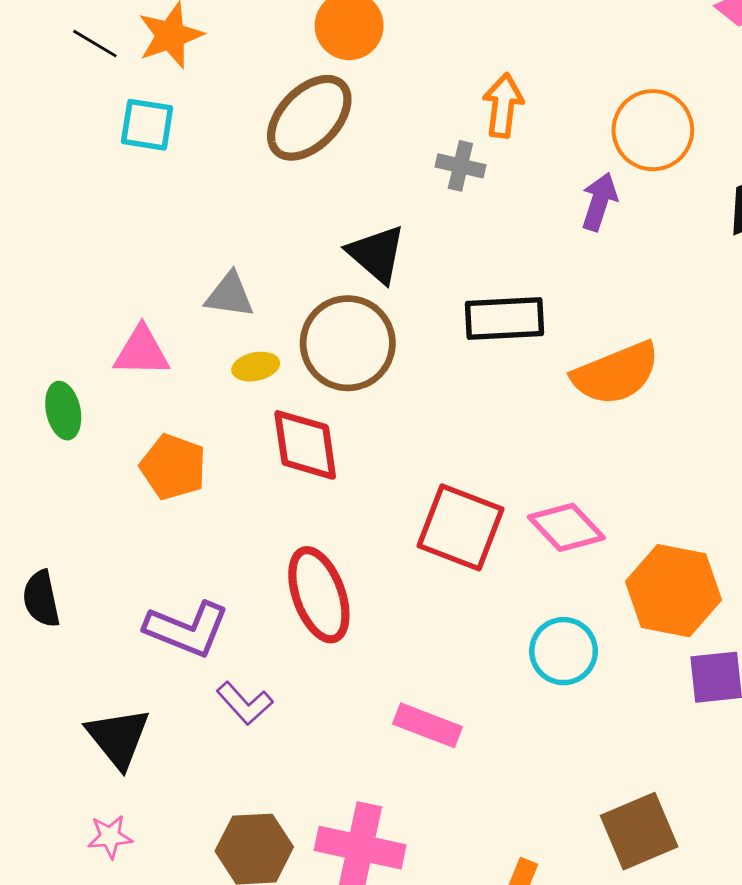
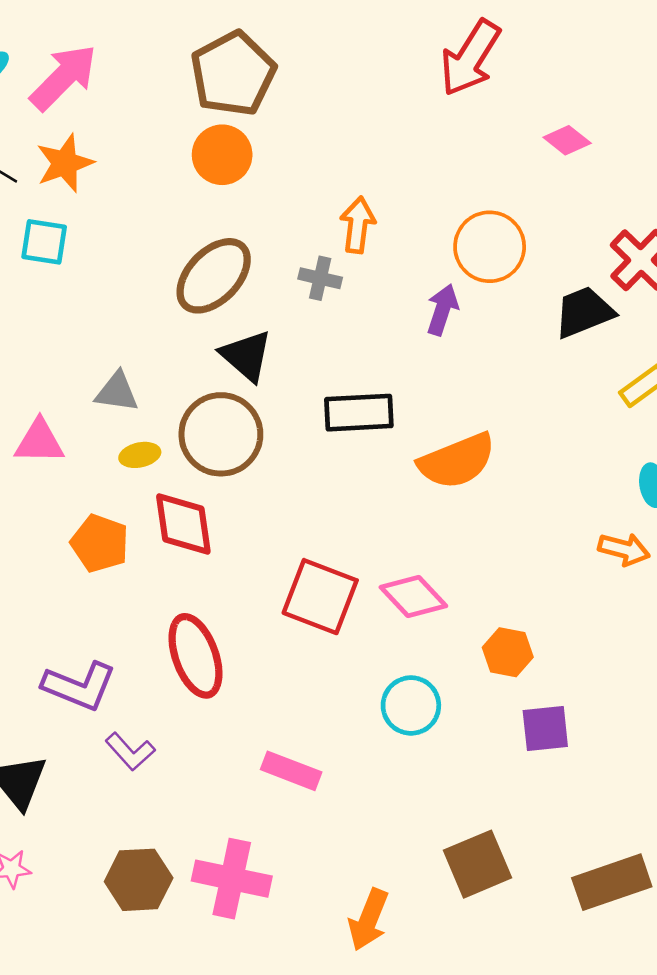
brown ellipse: (309, 118) -> (214, 276), moved
orange pentagon: (173, 467) -> (100, 543), moved
orange hexagon: (674, 591) -> (508, 652), size x0.6

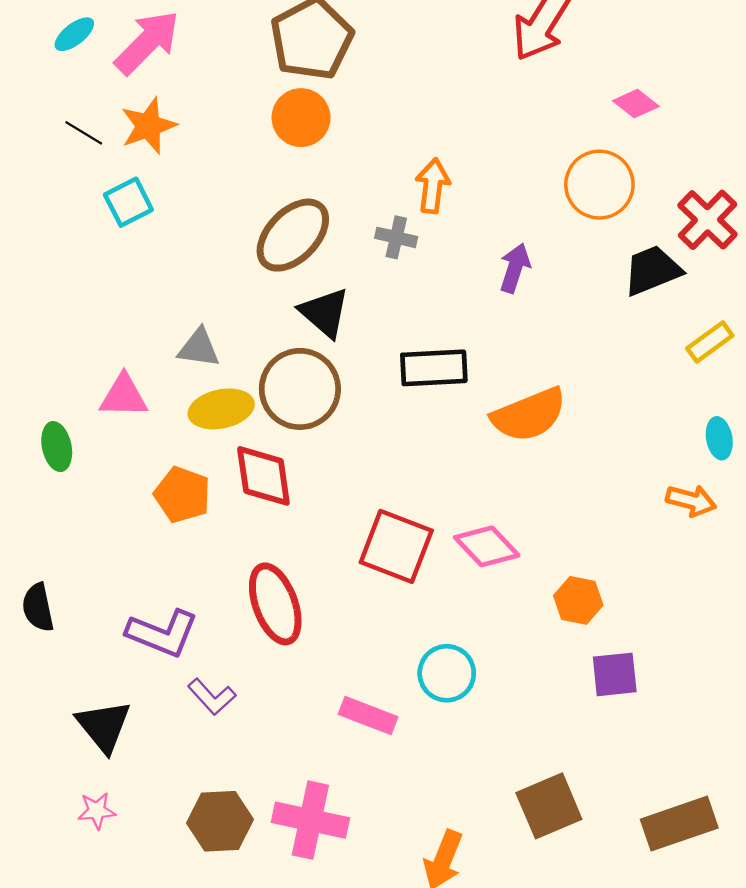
cyan square: (44, 242) -> (128, 202), turned -36
orange circle: (490, 247) -> (599, 185), moved
yellow ellipse: (140, 455) -> (221, 409), size x1.6
cyan circle: (411, 705) -> (447, 673), moved

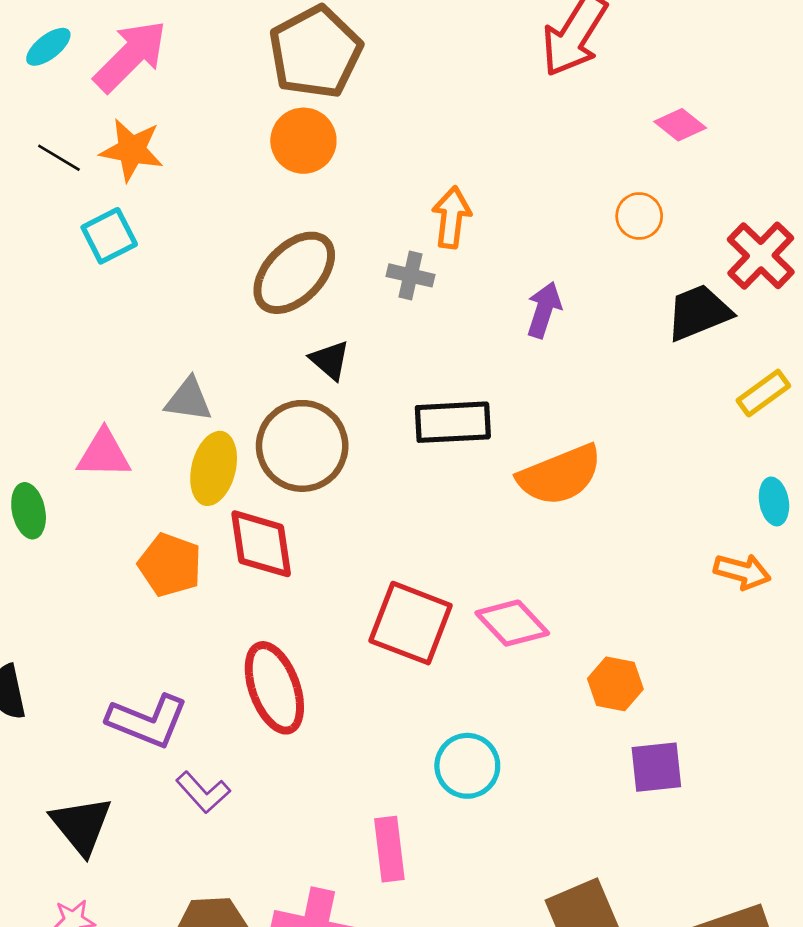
orange star: (148, 126) -> (132, 150), turned 30
orange circle: (599, 185) -> (639, 216), size x0.6
black triangle: (325, 313) -> (330, 360), size x0.7
yellow ellipse: (221, 409) -> (214, 468), turned -64
pink rectangle: (368, 716) -> (389, 849), moved, turned 62

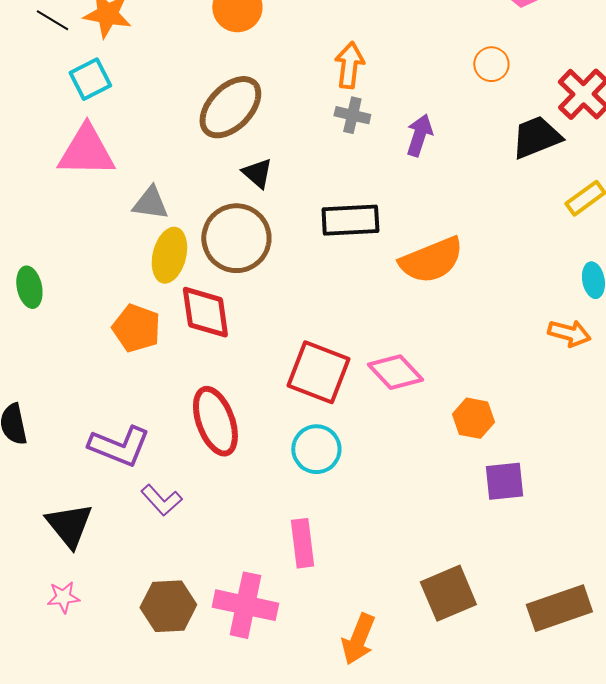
gray cross: (411, 275) -> (352, 115), moved
pink triangle: (104, 454) -> (86, 151), moved, size x1.4
cyan circle: (467, 766) -> (316, 449), moved

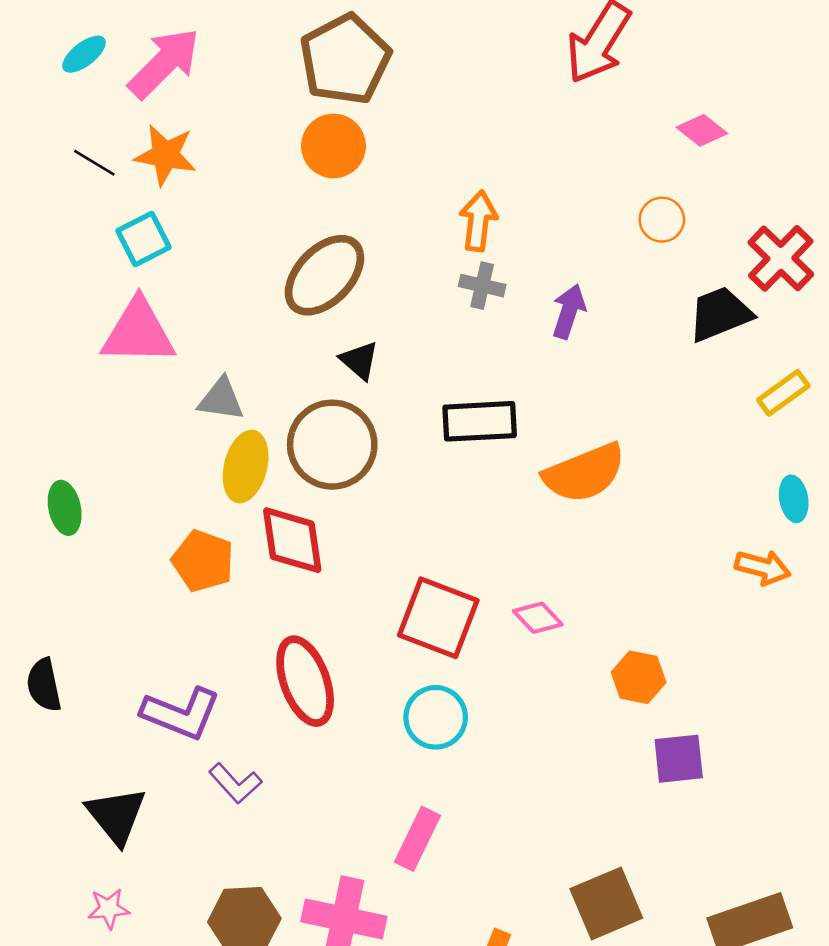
pink diamond: (395, 372) -> (538, 618), size x0.7
pink rectangle: (302, 543) -> (418, 839), turned 33

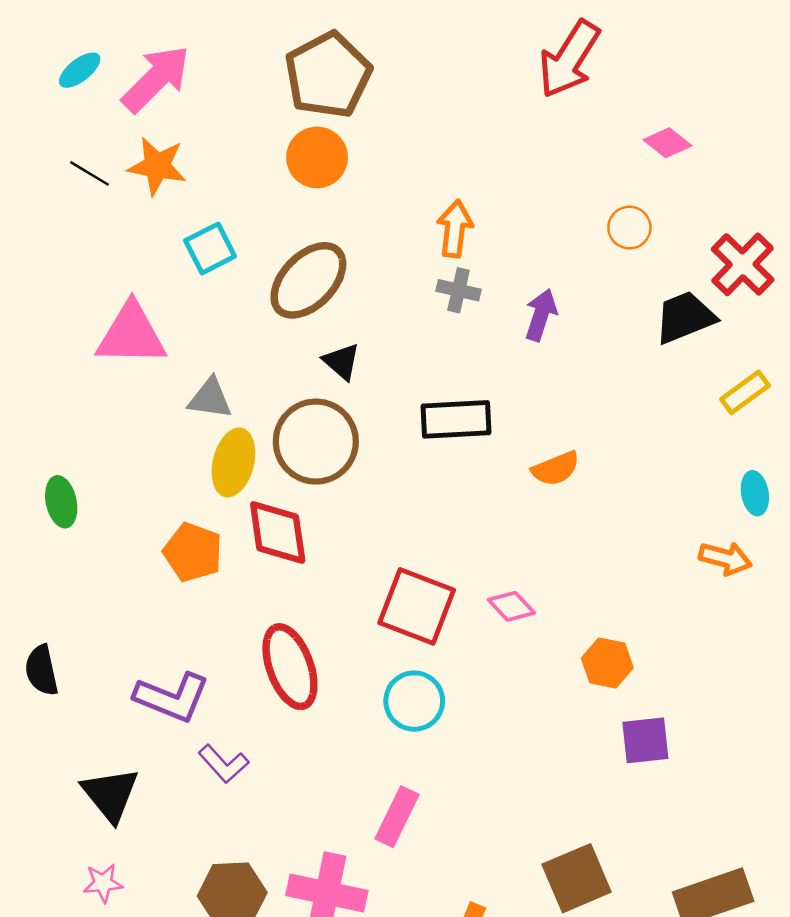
cyan square: (143, 239) -> (210, 248), moved
orange semicircle: (584, 473) -> (556, 469), size x0.6

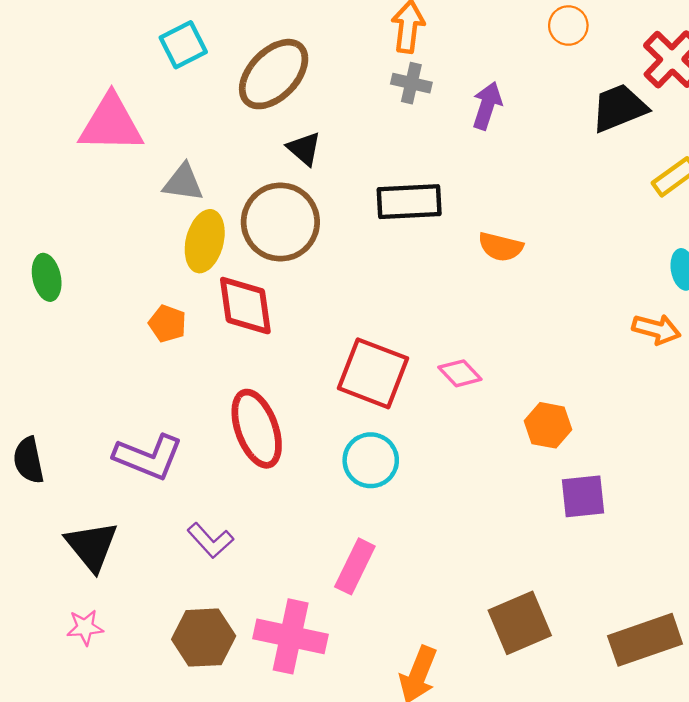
orange semicircle: (556, 469) -> (501, 247), turned 36
orange pentagon: (193, 552) -> (167, 324), size x0.7
black semicircle: (42, 670) -> (29, 460), moved
purple L-shape: (224, 764) -> (210, 540), moved

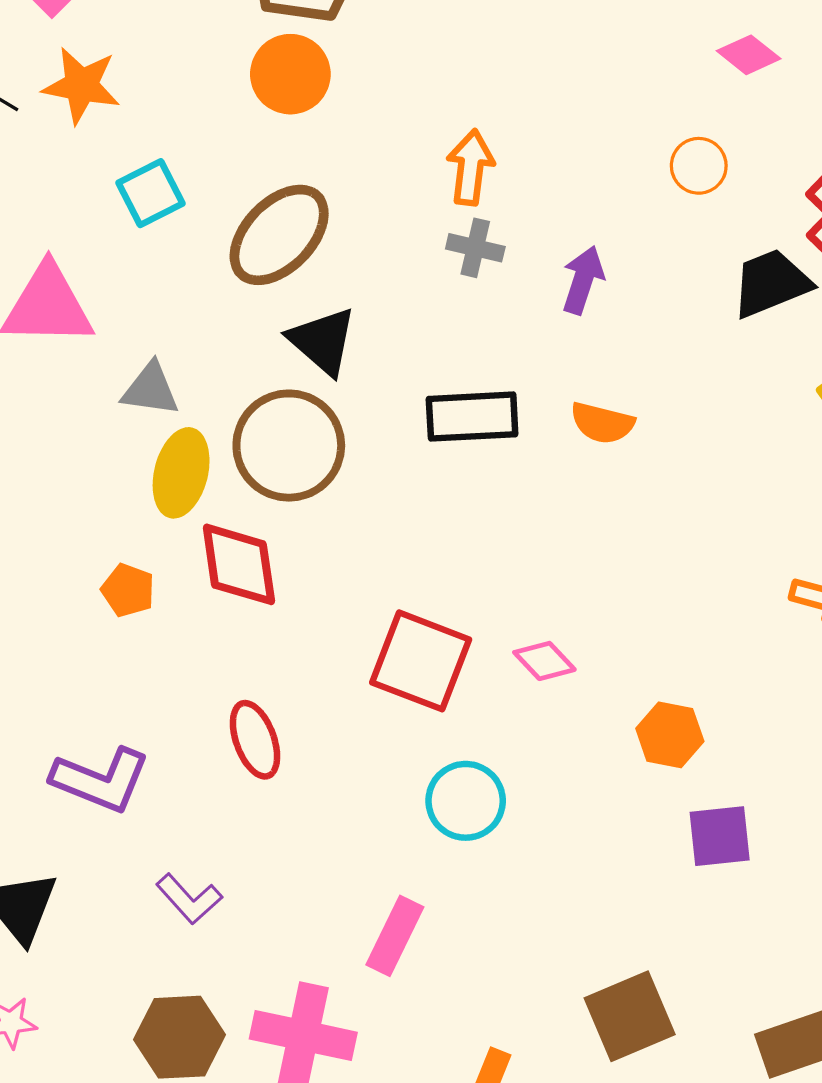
black triangle: (304, 149) -> (323, 341), size x1.4
orange semicircle: (501, 247) -> (602, 423), moved
red ellipse: (257, 429) -> (255, 740), size x0.7
cyan circle: (371, 460) -> (466, 801), moved

